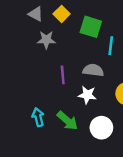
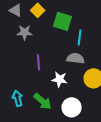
gray semicircle: (93, 70) -> (76, 58), moved

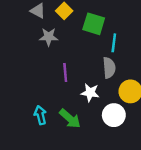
gray semicircle: (76, 58) -> (109, 68), turned 78
white circle: (72, 107) -> (114, 115), moved

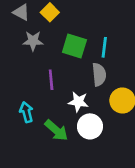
green square: (94, 24) -> (74, 46), moved
cyan arrow: (40, 115) -> (26, 112), moved
white circle: (114, 115) -> (90, 126), moved

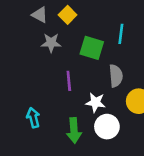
cyan line: (104, 47) -> (121, 34), moved
cyan arrow: (26, 112) -> (33, 118), moved
green arrow: (56, 130) -> (74, 130), turned 45

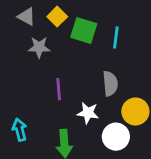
green square: (92, 48) -> (84, 30), moved
white circle: (107, 127) -> (116, 137), moved

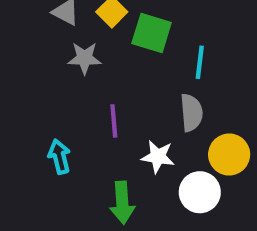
cyan line: (116, 37) -> (200, 62), moved
cyan arrow: (20, 130) -> (59, 157), moved

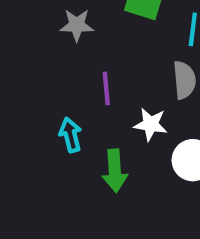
cyan arrow: (59, 157) -> (70, 135), moved

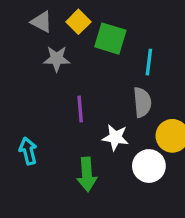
cyan arrow: (70, 135) -> (28, 151), moved

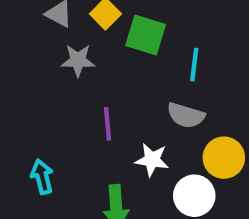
gray semicircle: (142, 102) -> (186, 115), turned 112

